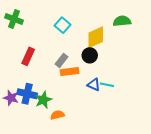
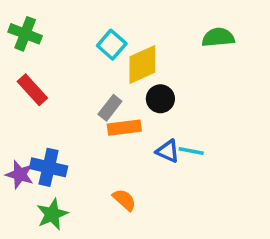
yellow diamond: (96, 37) -> (142, 64), moved
red rectangle: (28, 56) -> (32, 90), moved, turned -66
green star: (43, 100) -> (52, 214), moved
orange semicircle: (57, 115) -> (124, 200), moved, turned 56

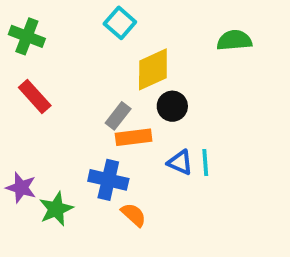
cyan square: (112, 45) -> (120, 23), moved
cyan line: (191, 151) -> (205, 162), turned 75
blue cross: (49, 167) -> (108, 180), moved
green star: (52, 214) -> (56, 209), moved

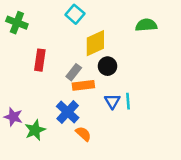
red rectangle: (35, 97) -> (40, 60), moved, turned 50
blue triangle: (180, 162) -> (112, 101), turned 35
blue cross: (108, 180) -> (68, 112), turned 30

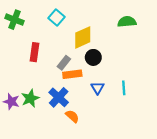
cyan square: (75, 14) -> (57, 18), moved
cyan line: (128, 101) -> (124, 88), moved
green star: (35, 130) -> (30, 98), moved

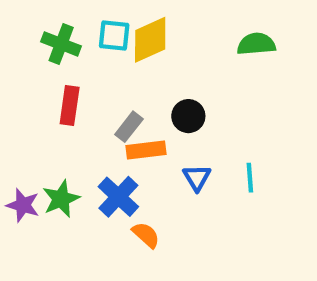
cyan square: (57, 18) -> (114, 35), turned -35
green cross: (15, 20) -> (61, 44), moved
yellow diamond: (83, 37) -> (150, 40), moved

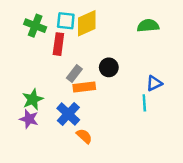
red rectangle: (70, 105) -> (58, 44), moved
blue triangle: (197, 178) -> (154, 83), moved, turned 35
green star: (61, 199) -> (33, 99), moved
purple star: (23, 205) -> (29, 119), moved

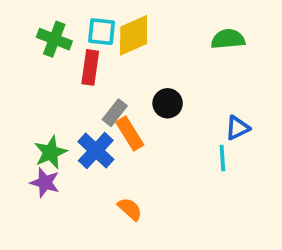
orange rectangle: (84, 87) -> (130, 133), turned 65
blue cross: (68, 114) -> (96, 150), moved

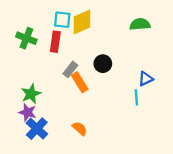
green cross: (54, 39) -> (26, 38), moved
blue cross: (96, 150) -> (37, 129), moved

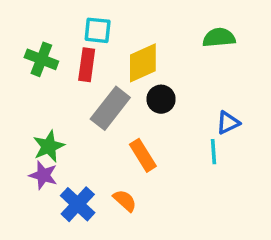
yellow diamond: (82, 22) -> (143, 63), moved
gray rectangle: (70, 69) -> (110, 108), size x1.6
orange rectangle: (80, 82) -> (143, 155), moved
blue cross: (37, 129) -> (78, 204), moved

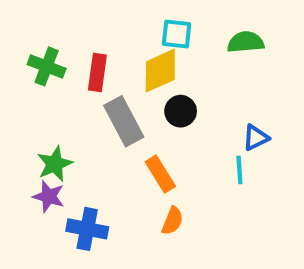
cyan square: (98, 30) -> (177, 34), moved
gray rectangle: (110, 108) -> (124, 121), turned -66
orange semicircle: (125, 201) -> (172, 221), moved, turned 70
blue cross: (78, 204) -> (87, 229), turned -32

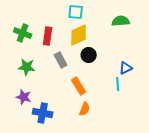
cyan square: (177, 34) -> (76, 12), moved
gray rectangle: (124, 121) -> (61, 60), size x0.7
green star: (55, 164) -> (27, 67), moved, turned 30

